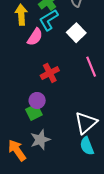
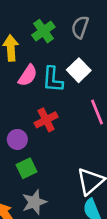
cyan L-shape: (49, 20) -> (53, 79), moved, turned -55
purple circle: (37, 100) -> (17, 139), moved

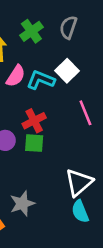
cyan L-shape: (53, 79) -> (41, 80), turned 108
green square: (26, 168) -> (34, 143), moved, turned 30

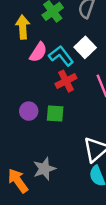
cyan L-shape: (41, 80) -> (61, 56), turned 30
red cross: (34, 121) -> (66, 81), moved

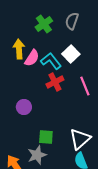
yellow arrow: (23, 27) -> (19, 49), moved
green square: (55, 113) -> (46, 137), moved

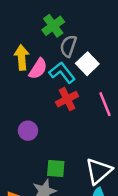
gray semicircle: (72, 21) -> (68, 46), moved

